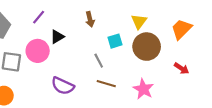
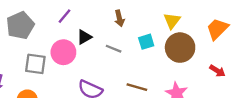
gray line: (99, 61) -> (114, 49), moved, turned -40

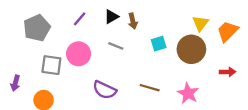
yellow triangle: (172, 21) -> (200, 23), moved
black triangle: (84, 37) -> (111, 17), moved
gray line: (114, 49) -> (116, 46), moved
red arrow: (217, 71) -> (228, 72), turned -35

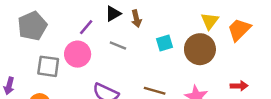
purple line: (80, 19) -> (86, 27), moved
red arrow: (228, 72) -> (239, 86), moved

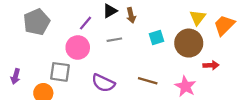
gray line: (118, 45) -> (114, 40), turned -32
gray square: (48, 66) -> (60, 72), moved
red arrow: (239, 86) -> (211, 65), moved

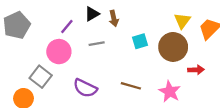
gray square: (60, 72) -> (41, 77), turned 30

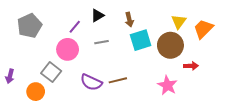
brown arrow: (114, 18) -> (129, 20), moved
cyan square: (140, 41) -> (141, 40), size x1.5
brown line: (131, 86) -> (118, 80), moved, turned -30

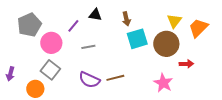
black triangle: (97, 15) -> (95, 15), turned 40
gray line: (101, 42) -> (88, 47), moved
pink circle: (68, 49) -> (51, 43), moved

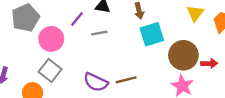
brown circle: (166, 44) -> (183, 55), moved
gray line: (88, 47) -> (99, 33), moved

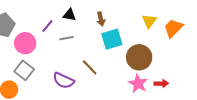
red arrow: (209, 63) -> (161, 84), moved
brown line: (126, 80) -> (90, 67), moved, turned 60

